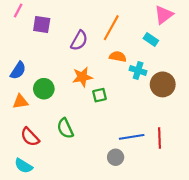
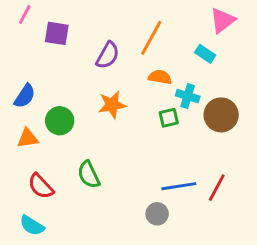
green square: (100, 95) -> (169, 118), moved
red line: (159, 138) -> (217, 188), turned 30

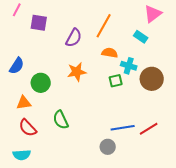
orange triangle: (28, 138) -> (24, 103), moved
red line: (217, 188) -> (149, 129), turned 30
cyan semicircle: (32, 225) -> (22, 155), turned -36

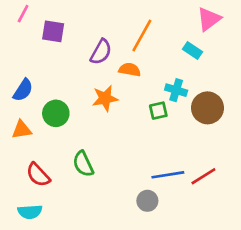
orange semicircle: (110, 53) -> (130, 70), moved
orange triangle: (24, 103) -> (22, 130), moved

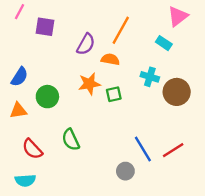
green square: (158, 111) -> (114, 94), moved
blue line: (168, 175) -> (143, 149), turned 68

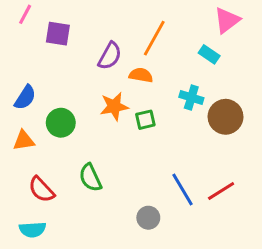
gray circle: (125, 171) -> (148, 218), moved

